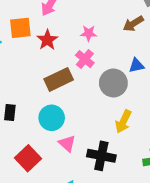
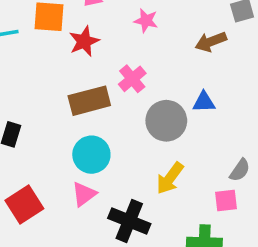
pink star: (89, 33) -> (146, 21), moved
cyan circle: (52, 118) -> (91, 155), moved
pink triangle: (67, 143) -> (84, 194), turned 30

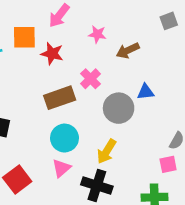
red star: (84, 41) -> (52, 54), turned -30
brown arrow: (211, 42) -> (128, 51), moved
yellow arrow: (170, 178) -> (107, 151), moved

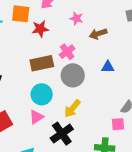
red star: (52, 54) -> (40, 29), turned -30
gray circle: (119, 108) -> (73, 75), moved
black cross: (97, 186) -> (62, 134), turned 30

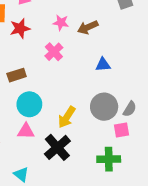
pink star: (76, 18) -> (61, 23), moved
brown rectangle: (42, 63) -> (17, 75), moved, size x0.7
gray circle: (73, 75) -> (104, 107), moved
pink triangle: (36, 117) -> (26, 131), turned 42

